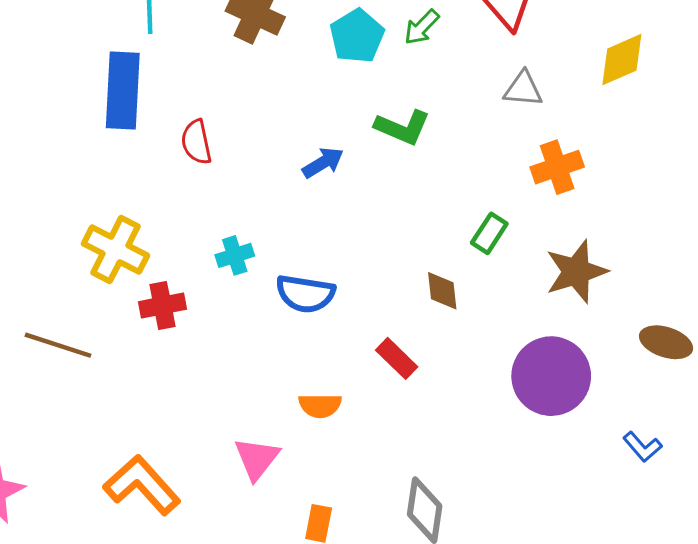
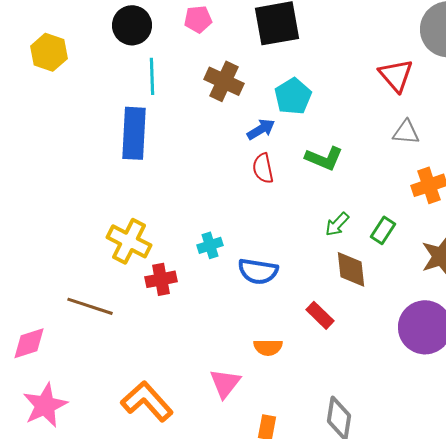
green arrow: (422, 27) -> (337, 224), moved
red semicircle: (196, 142) -> (263, 168), moved
blue arrow: (323, 163) -> (261, 129), moved
brown diamond: (442, 291) -> (351, 269), size x1.4

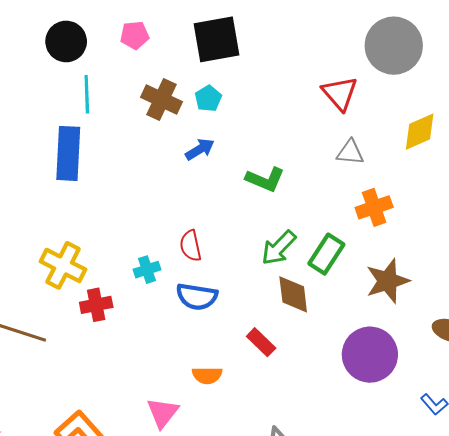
cyan pentagon: (293, 96) -> (208, 98), moved, size x0.7
red semicircle: (263, 168) -> (191, 246), moved
green arrow: (337, 224) -> (279, 248), size x1.4
green rectangle: (383, 230) -> (326, 254), size x1.4

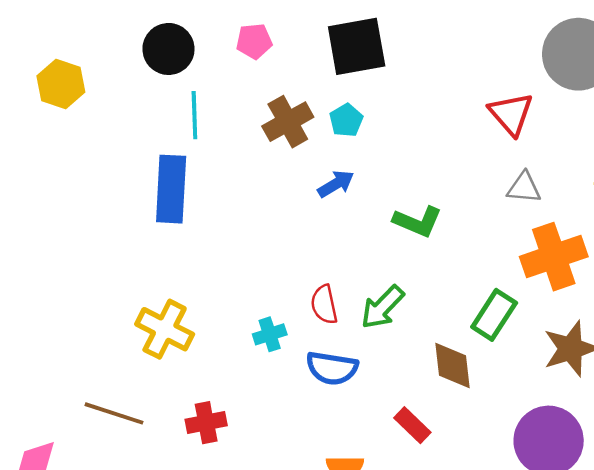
brown cross: (162, 100) -> (288, 122), turned 36
orange cross: (374, 207) -> (554, 257), size x1.4
green arrow: (279, 248) -> (383, 307), moved
red cross: (96, 305) -> (206, 423), moved

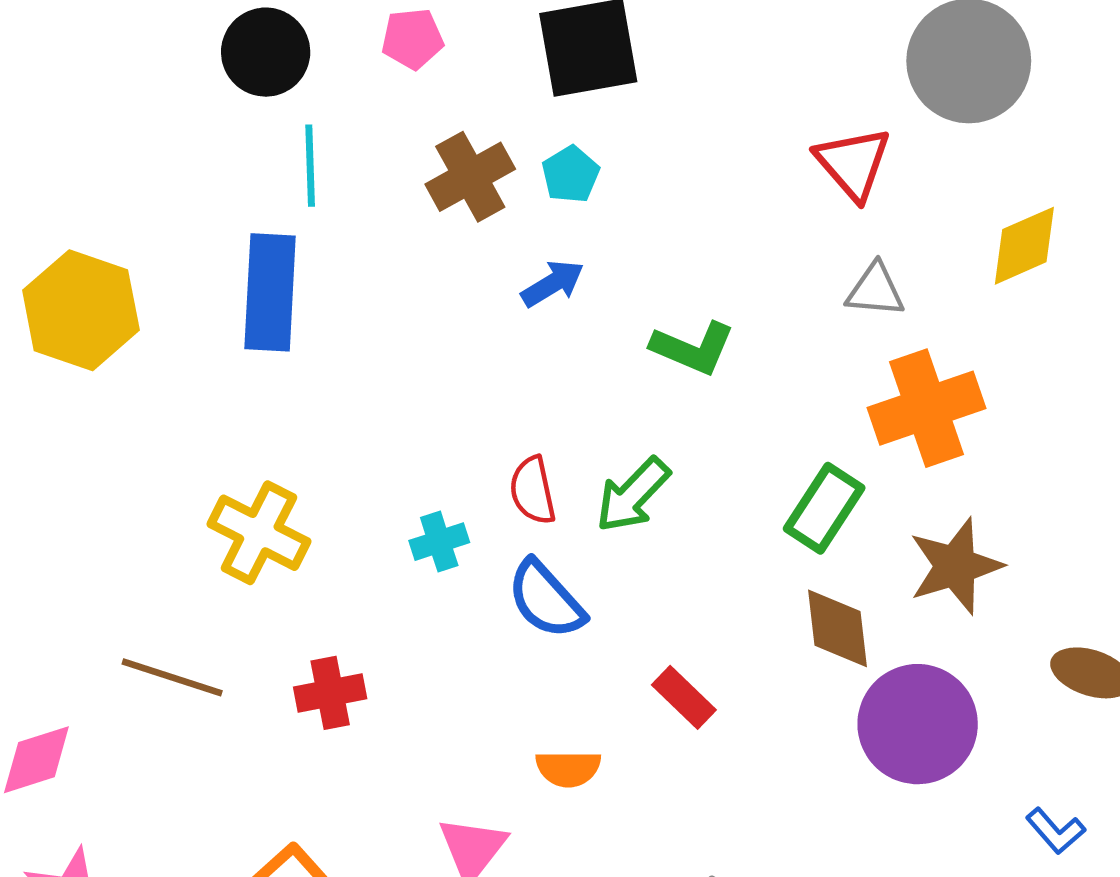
yellow hexagon: (61, 84) -> (81, 310), moved, size x1.4
brown diamond: (453, 365) -> (837, 628), moved
blue semicircle: (332, 368) -> (546, 599), turned 39

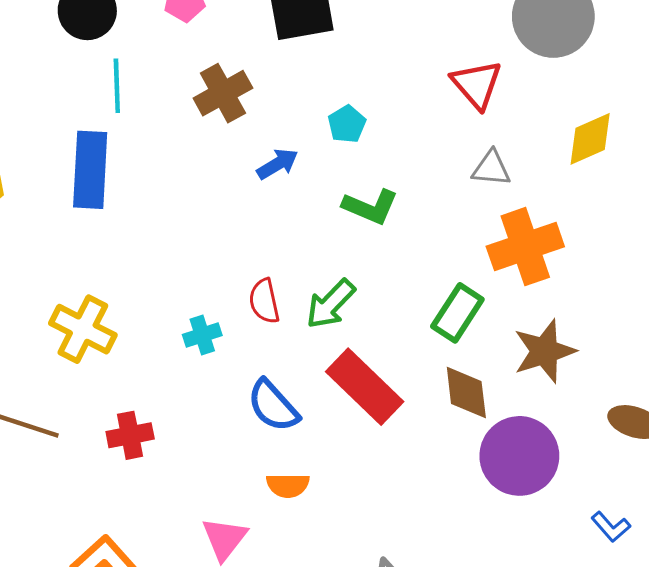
cyan pentagon: (570, 174) -> (347, 124), moved
blue semicircle: (546, 599) -> (273, 406), moved
red rectangle: (684, 697) -> (365, 387), moved, size x1.8

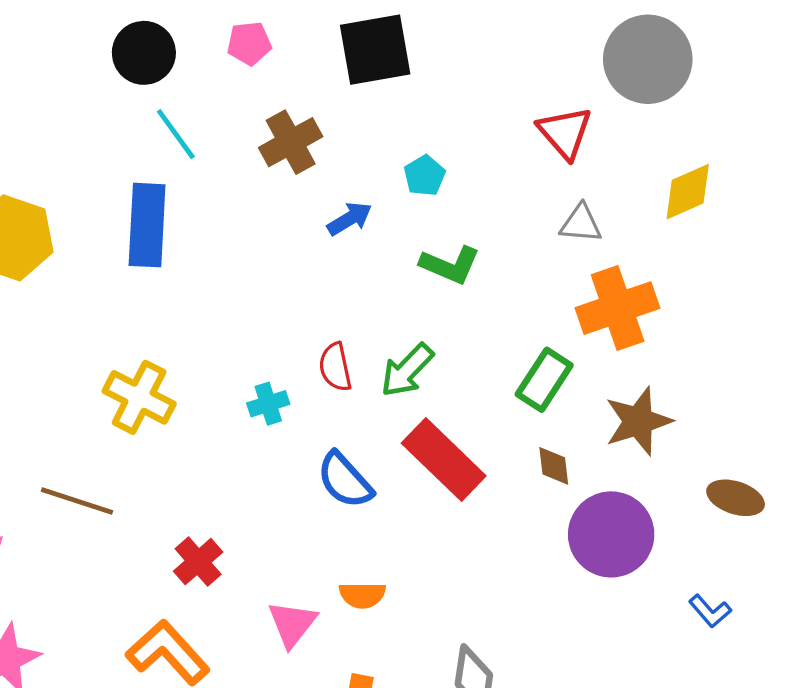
cyan line: (117, 86) -> (176, 134), turned -34
brown diamond: (466, 393) -> (554, 466), size x0.7
red cross: (130, 435) -> (198, 562), moved, turned -30
orange semicircle: (288, 485) -> (362, 595), moved

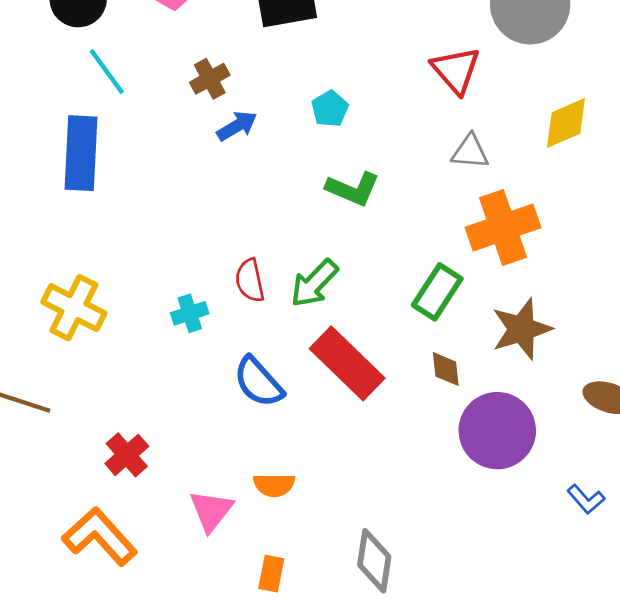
brown cross: (291, 142) -> (210, 79), size x0.7
blue arrow: (350, 219) -> (237, 126), moved

